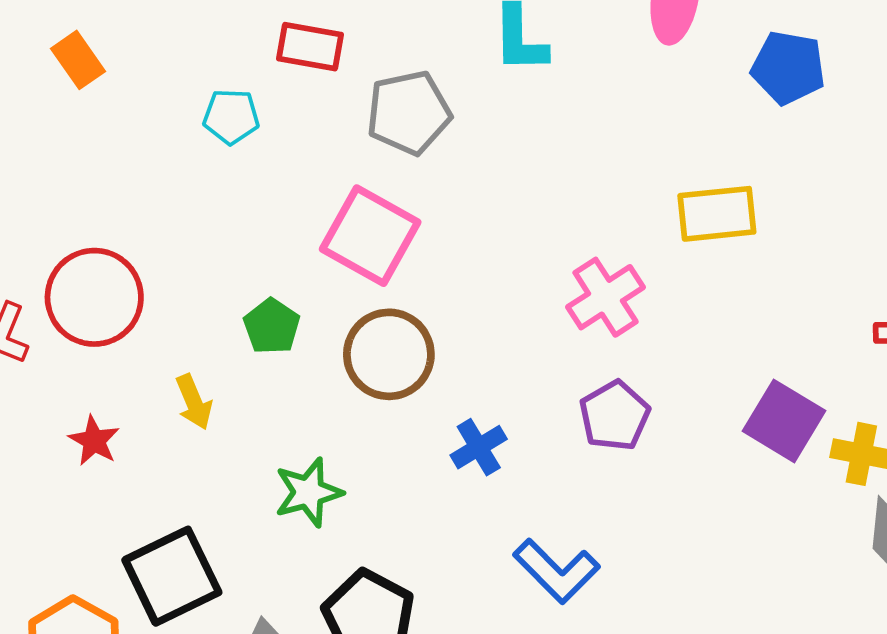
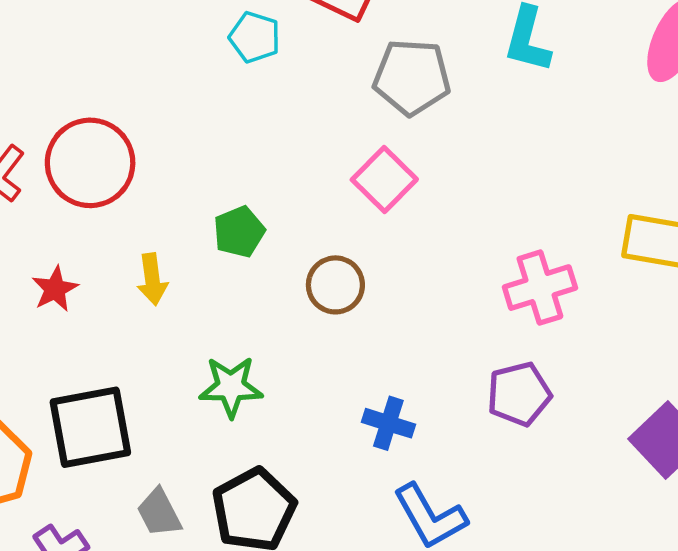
pink square: (370, 236) -> (384, 179), moved, size x0.7
brown circle: (389, 354) -> (335, 285), size x0.7
blue cross: (479, 447) -> (388, 423), moved, turned 33

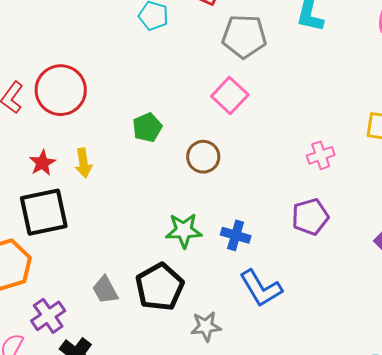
yellow arrow: (152, 279) -> (83, 163), moved
pink cross: (540, 288) -> (321, 155), size x0.7
green star: (231, 387) -> (184, 230), moved
black square: (90, 427) -> (44, 212), moved

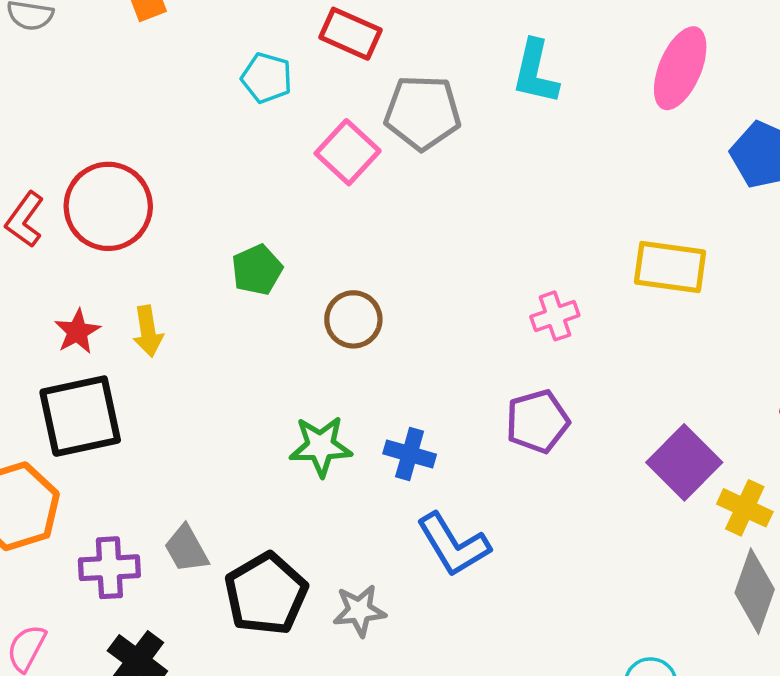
pink square: (230, 96) -> (348, 152), moved
black pentagon: (160, 287) -> (266, 594), moved
purple cross: (48, 316) -> (109, 568), moved, turned 32

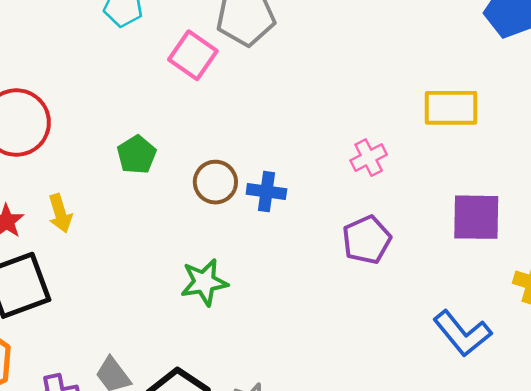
blue cross: (410, 454) -> (266, 192), moved
purple square: (684, 462) -> (476, 217), moved, turned -36
blue L-shape: (453, 545) -> (462, 333), moved

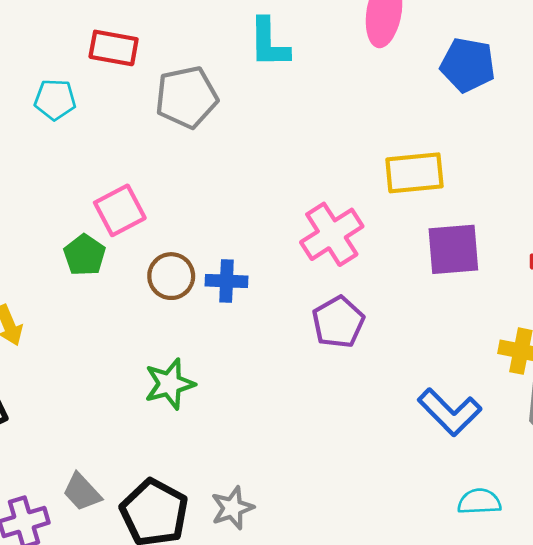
pink square: (193, 55) -> (120, 210), moved, turned 33
pink cross: (369, 158) -> (332, 234), size x1.6
purple square: (476, 217) -> (453, 249), moved

